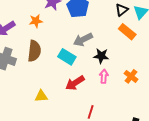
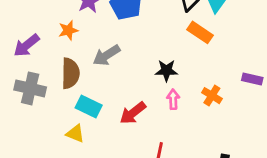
gray arrow: (83, 40) -> (107, 55), moved
cyan rectangle: (67, 57) -> (89, 107), moved
yellow triangle: (41, 96) -> (75, 134), moved, turned 32

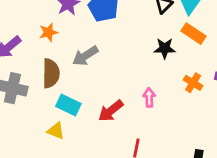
orange rectangle: (200, 32) -> (193, 34), moved
black star: (166, 71) -> (165, 48), moved
orange cross: (212, 96) -> (193, 83), moved

